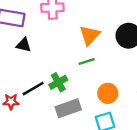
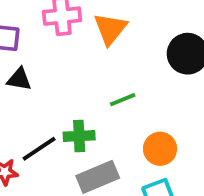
orange triangle: (90, 35) -> (110, 29), moved
green cross: (58, 82) -> (79, 136), turned 30

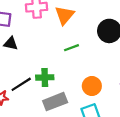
green line: (123, 100) -> (72, 48), moved

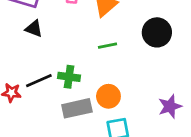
orange circle: (92, 86) -> (108, 96), moved

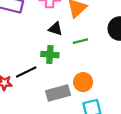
black triangle: (34, 29) -> (56, 29), moved
green cross: (69, 77) -> (50, 55), moved

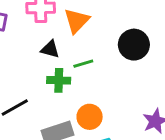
green cross: (50, 55) -> (59, 80), moved

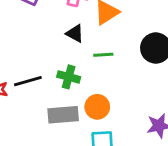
green cross: (59, 80) -> (69, 77), moved

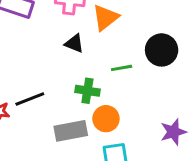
green line: (103, 55) -> (122, 68), moved
green cross: (69, 77) -> (87, 91), moved

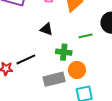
black triangle: (74, 43) -> (47, 29), moved

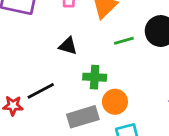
green line: (86, 36) -> (124, 41), moved

